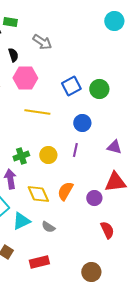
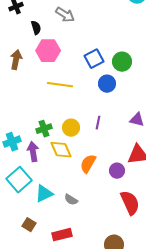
blue circle: (82, 123) -> (107, 84), moved
yellow diamond: (38, 194) -> (61, 150), moved
red semicircle: (107, 230) -> (130, 203), size x1.4

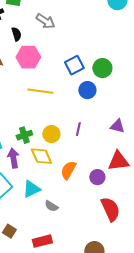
cyan triangle: (44, 194) -> (31, 189), moved

